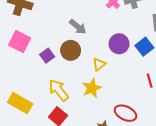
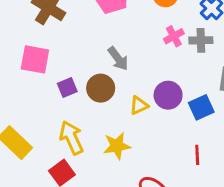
pink square: (20, 42) -> (35, 59), turned -30
yellow triangle: (99, 64) -> (139, 105), moved

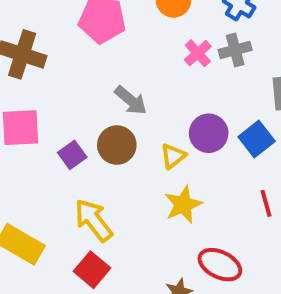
yellow star: (117, 146) -> (183, 205), moved

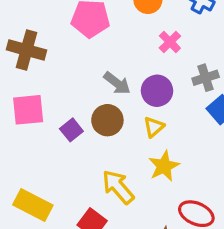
gray cross: (235, 50) -> (206, 78), moved
purple circle: (209, 133) -> (157, 91), moved
yellow arrow: (94, 220) -> (118, 187), moved

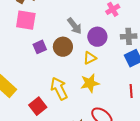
pink square: (28, 110) -> (26, 20), moved

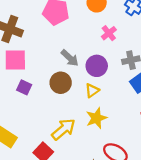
purple square: (40, 47) -> (24, 87), moved, turned -32
yellow arrow: (59, 89) -> (63, 129), turned 85

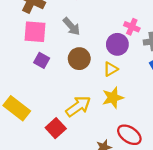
pink cross: (109, 33) -> (132, 27), moved, turned -32
gray arrow: (70, 58) -> (72, 26), moved

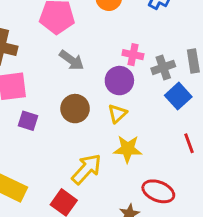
gray arrow: (72, 26) -> (72, 60), moved
yellow star: (113, 98) -> (128, 149), turned 30

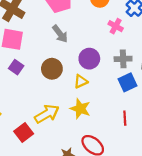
pink cross: (133, 55) -> (116, 26), moved

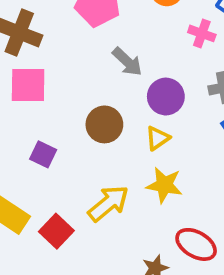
gray arrow: (60, 34) -> (127, 62), moved
purple square: (16, 67) -> (43, 154), moved
red square: (24, 133) -> (56, 231), moved

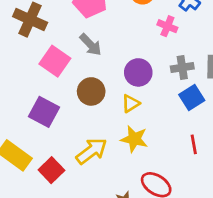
gray arrow: (127, 62) -> (91, 45), moved
pink square: (28, 85) -> (55, 61), moved, turned 32
purple square: (43, 154) -> (44, 112), size x1.5

